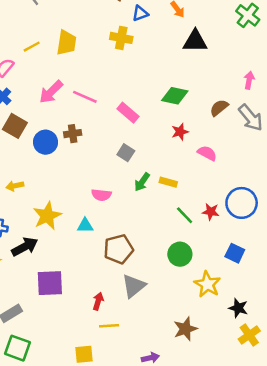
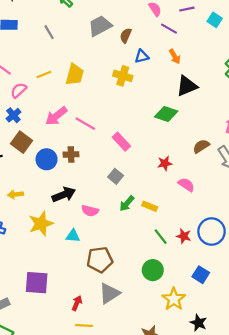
black triangle: (195, 41) -> (187, 86), turned -30
green diamond: (175, 96) -> (166, 114), moved
black arrow: (25, 247) -> (64, 195), moved

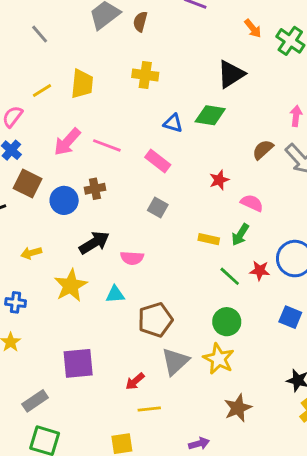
blue triangle: (142, 56) -> (173, 123), moved, turned 40
orange arrow: (175, 56) -> (253, 28), moved
green arrow: (127, 203) -> (240, 235), moved
yellow star: (174, 299) -> (219, 359), moved
red arrow: (77, 303) -> (135, 381), turned -144

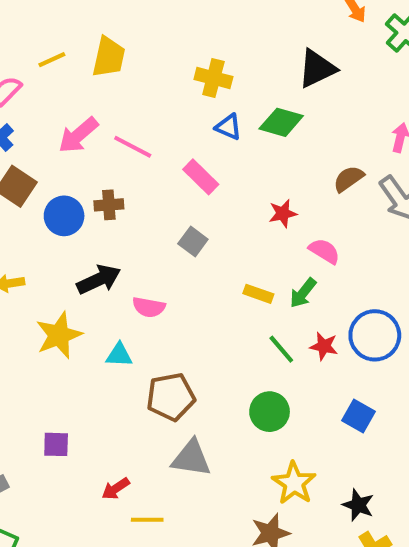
yellow cross: (145, 75) -> (213, 78), moved
yellow star: (219, 359) -> (294, 483), moved
gray triangle: (175, 361) -> (191, 458), turned 44
purple square: (78, 363) -> (56, 444), size x0.6
red arrow: (135, 381) -> (116, 489), moved

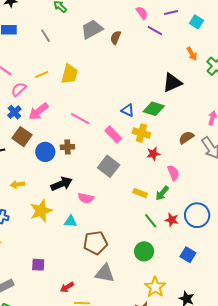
yellow cross: (213, 78) -> (141, 133), moved
pink arrow: (78, 135) -> (38, 111), moved
gray square: (193, 242) -> (109, 166), size x1.5
pink semicircle: (324, 251) -> (173, 173), turned 35

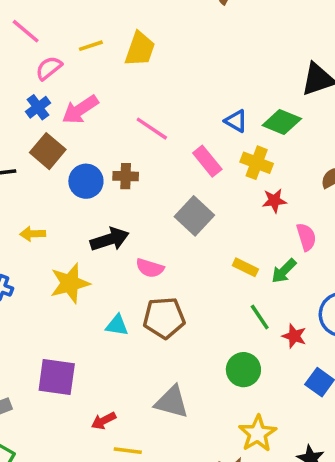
red star: (172, 220) -> (294, 336), moved
cyan triangle: (71, 221) -> (117, 325), moved
brown pentagon: (95, 243) -> (164, 318), moved
purple square: (38, 265) -> (57, 377), size x1.6

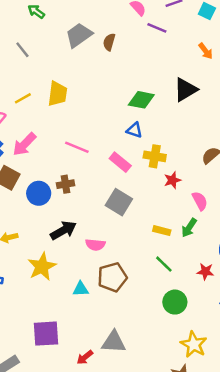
green diamond: (282, 122) -> (141, 100), moved
green line: (260, 317) -> (164, 264), moved
gray triangle: (172, 402) -> (114, 342), moved

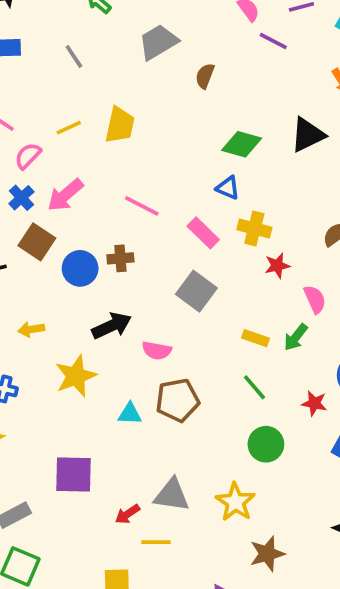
brown semicircle: (109, 42) -> (205, 76), moved
yellow star: (194, 344) -> (235, 502), moved

